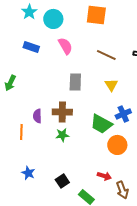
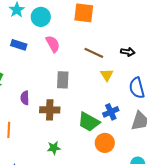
yellow triangle: (111, 85) -> (107, 75), moved
purple semicircle: (37, 116) -> (25, 98), moved
green star: (62, 135) -> (54, 148), moved

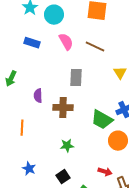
brown line: (94, 53) -> (95, 47), moved

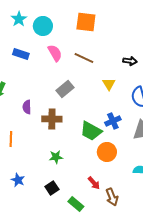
gray rectangle: (76, 78) -> (65, 89), turned 48
red arrow: (105, 172) -> (94, 183), turned 32

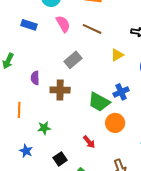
yellow triangle: (109, 84) -> (117, 55), turned 32
green star: (56, 157) -> (44, 128), moved
red arrow: (94, 183) -> (89, 142), moved

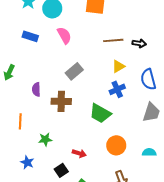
brown line: (92, 29) -> (113, 40), moved, turned -30
blue cross: (121, 92) -> (117, 89), moved
orange circle: (115, 123) -> (116, 145), moved
red arrow: (89, 142) -> (79, 153), moved, turned -32

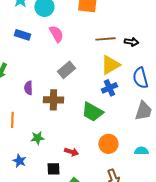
yellow triangle: (118, 66) -> (110, 65), size x1.5
black square: (61, 170) -> (53, 169), turned 32

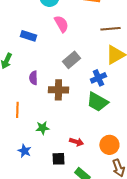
blue rectangle: (22, 35) -> (28, 36), moved
blue cross: (109, 88) -> (98, 78), moved
orange circle: (108, 144) -> (109, 145), moved

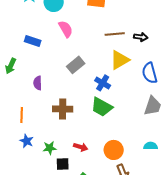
blue cross: (98, 78) -> (103, 83), turned -35
brown cross: (58, 90) -> (63, 109), moved
green star: (42, 128) -> (50, 148), moved
blue star: (24, 151) -> (27, 141), moved

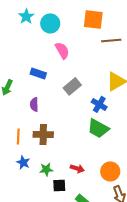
brown line: (115, 34) -> (111, 40), moved
blue rectangle: (33, 41) -> (38, 73), moved
brown cross: (63, 109) -> (43, 134), moved

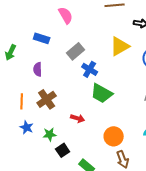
blue cross: (99, 104) -> (90, 69), moved
brown cross: (43, 134) -> (47, 99), turned -36
red arrow: (77, 168) -> (78, 118), moved
black square: (59, 185) -> (63, 150), turned -32

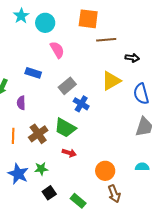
purple semicircle: (38, 69) -> (21, 103), moved
green trapezoid: (102, 93) -> (65, 128), moved
blue star: (27, 127) -> (18, 174), moved, size x1.5
black square: (63, 150) -> (49, 193), moved

